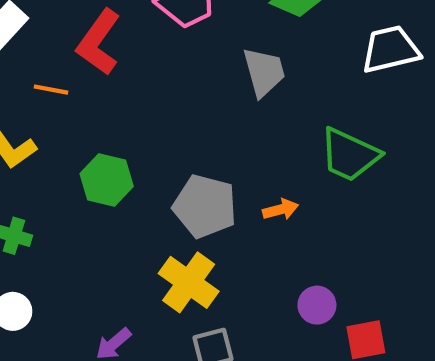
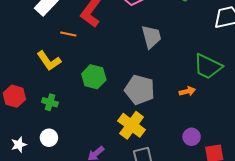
gray trapezoid: (264, 72) -> (151, 37), moved
orange arrow: (281, 209) -> (187, 91), moved

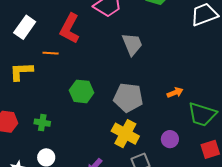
yellow L-shape: (49, 61) -> (21, 71), moved, turned 130
green trapezoid: (208, 67) -> (202, 114), moved
purple circle: (192, 137) -> (170, 139), moved

